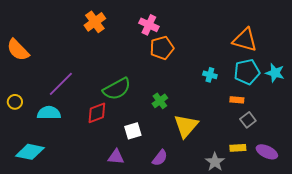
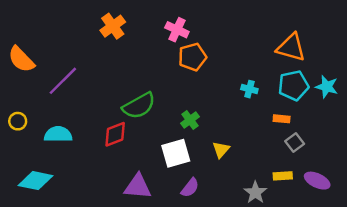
purple line: (61, 84) -> (63, 81), moved
yellow triangle: (186, 126) -> (221, 150), size x0.6
white square: (133, 131) -> (176, 153), moved, size x1.4
purple triangle: (116, 157) -> (138, 187), size x1.4

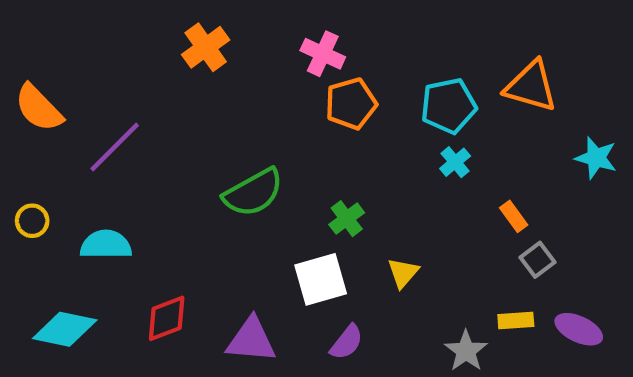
cyan pentagon: (293, 86) -> (449, 106), moved
cyan cross: (249, 89) -> (455, 162), turned 35
orange rectangle: (282, 119) -> (514, 216), turned 49
red diamond: (115, 134) -> (167, 318), moved

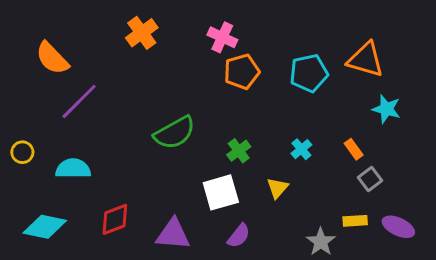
orange semicircle: (39, 108) -> (52, 58), moved
cyan star: (596, 158) -> (386, 109), moved
cyan cross: (455, 162) -> (301, 149), moved

